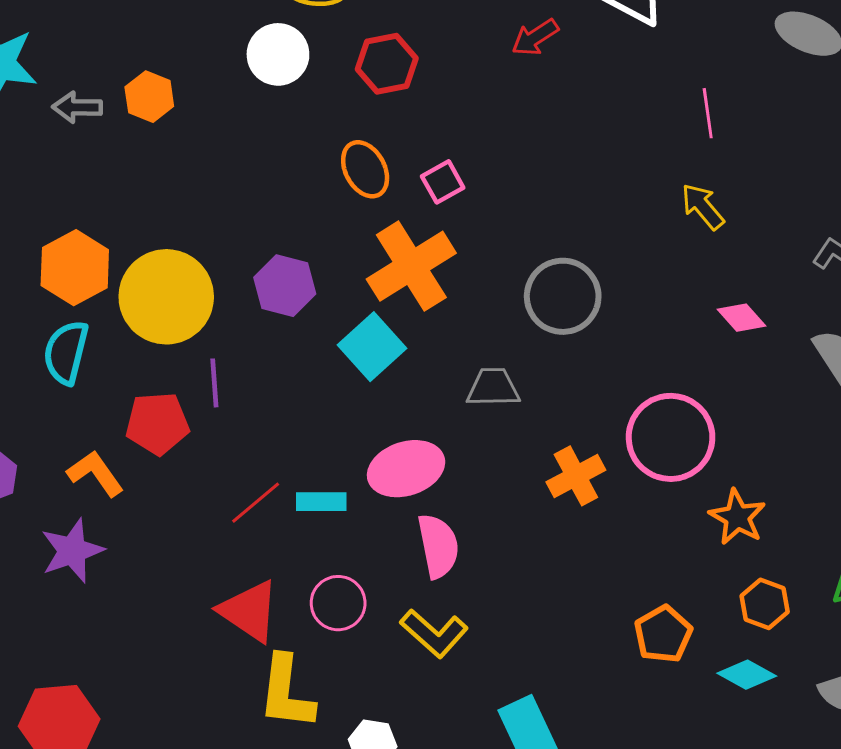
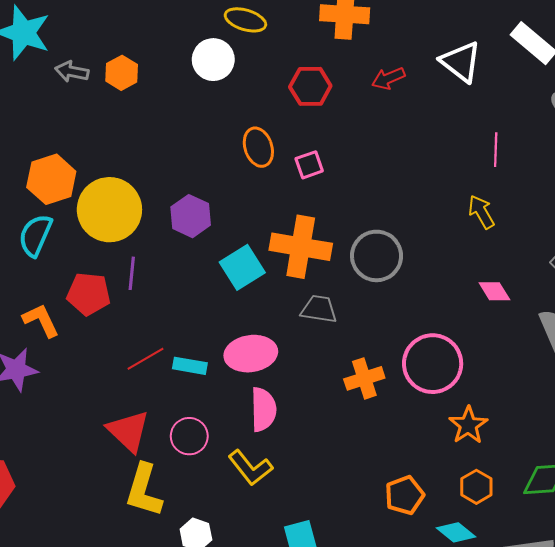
red hexagon: (387, 64) -> (310, 86), moved
orange cross: (411, 266) -> (301, 247), moved, turned 32

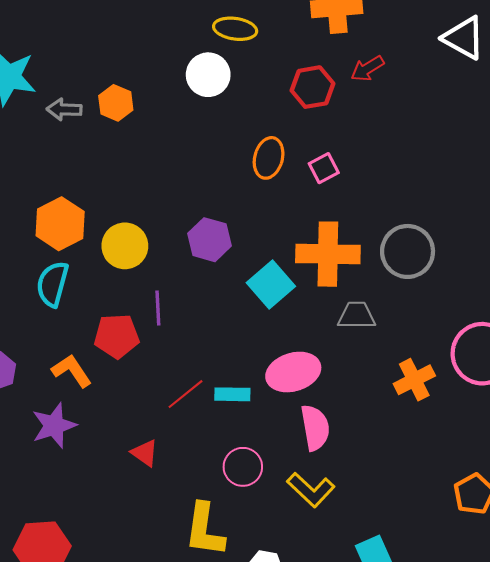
red arrow: (388, 78) -> (367, 69), moved
orange ellipse: (258, 147) -> (269, 158), turned 42
yellow circle: (109, 210) -> (125, 246), size x0.7
red triangle: (128, 431) -> (145, 453), moved, size x0.6

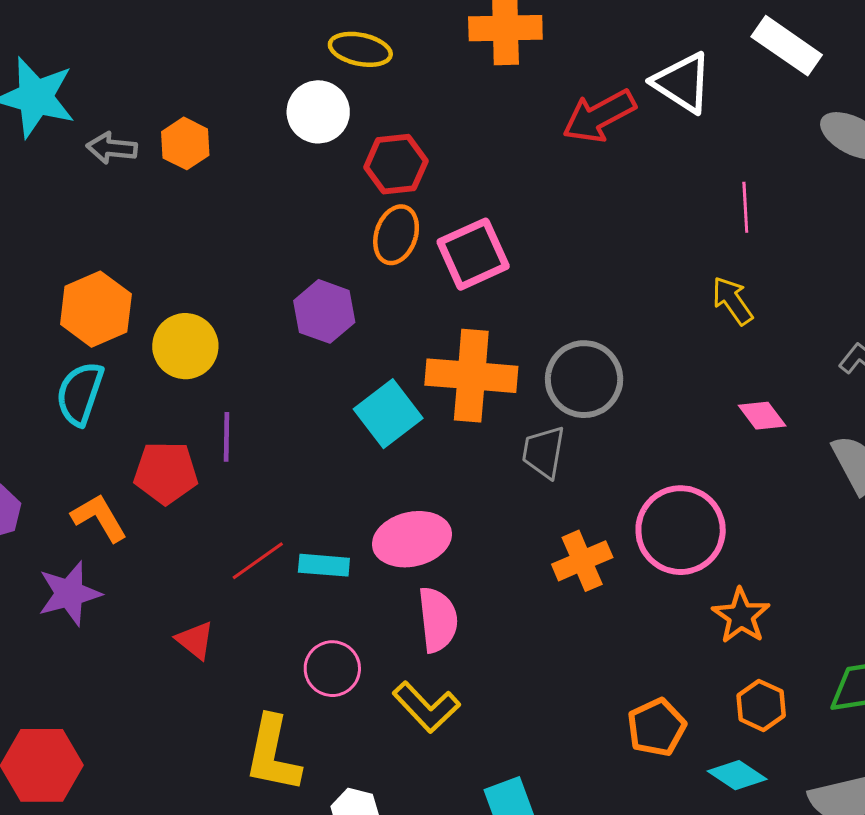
red arrow: (367, 69) -> (599, 116), moved, size x1.5
red hexagon: (313, 87) -> (396, 164), moved
pink square: (324, 168) -> (473, 254), size x1.6
purple hexagon: (210, 240) -> (324, 311), moved
gray trapezoid: (357, 315) -> (544, 452), moved, turned -84

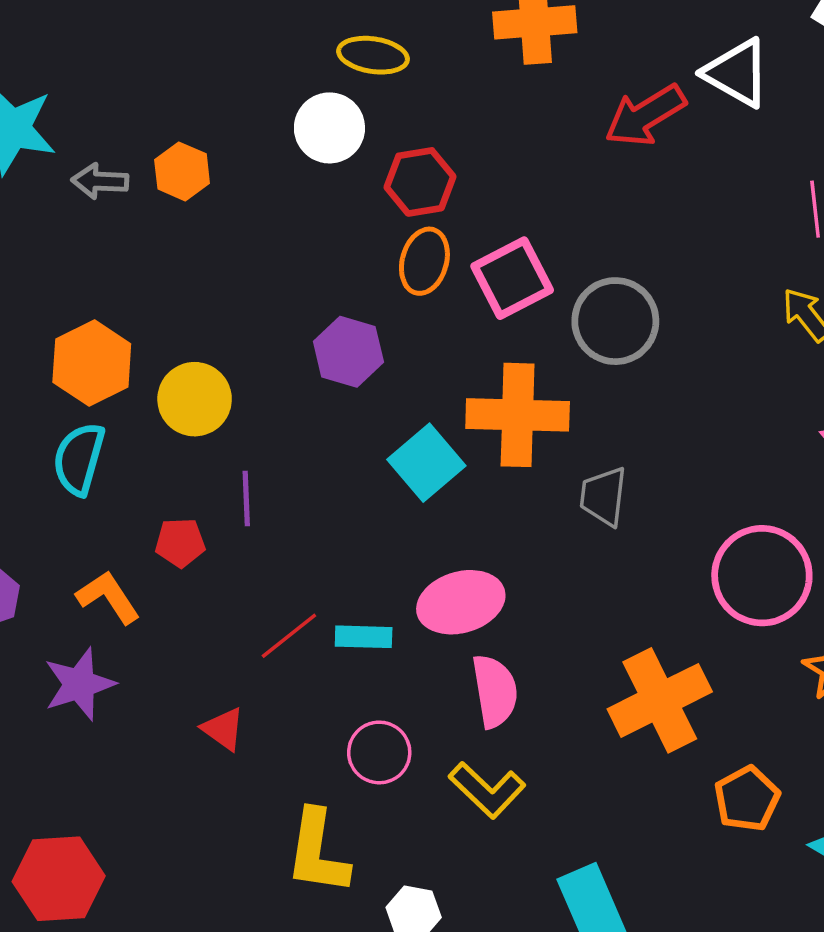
gray circle: (584, 379) -> (615, 321), moved
red pentagon: (166, 473) -> (180, 543), size x0.7
orange cross: (582, 561) -> (660, 700), moved, size x1.5

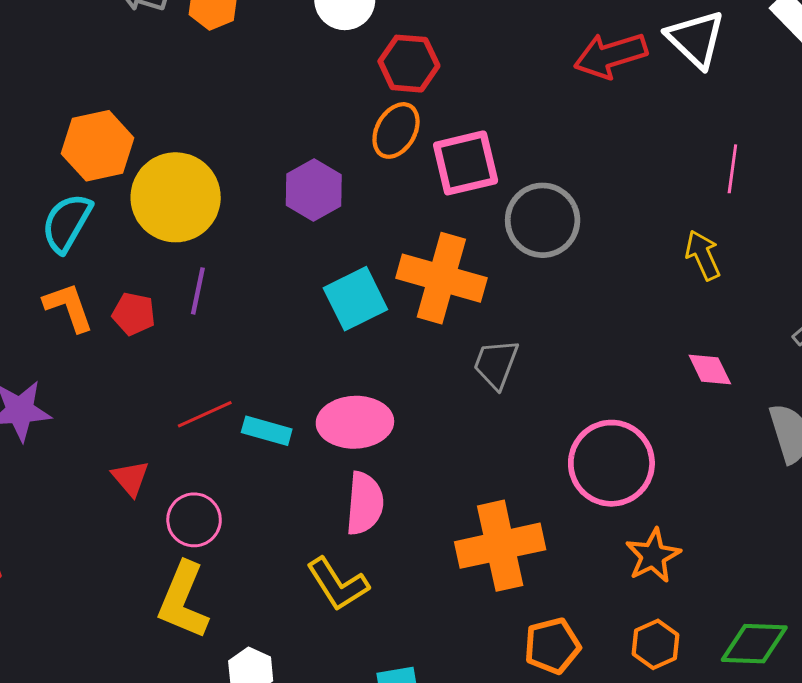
yellow circle: (195, 399) -> (176, 197), size x1.4
orange L-shape: (108, 597) -> (69, 307), moved
pink circle: (379, 752) -> (194, 520), moved

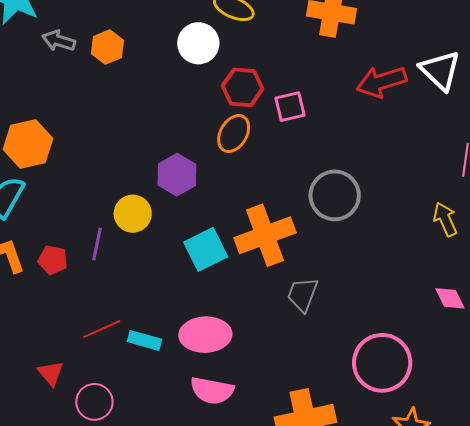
pink square: (466, 163) -> (290, 107), moved, size x0.7
yellow circle: (176, 197) -> (133, 214), moved, size x0.6
orange cross: (441, 278) -> (265, 235), turned -36
pink semicircle: (365, 503) -> (212, 391), turned 96

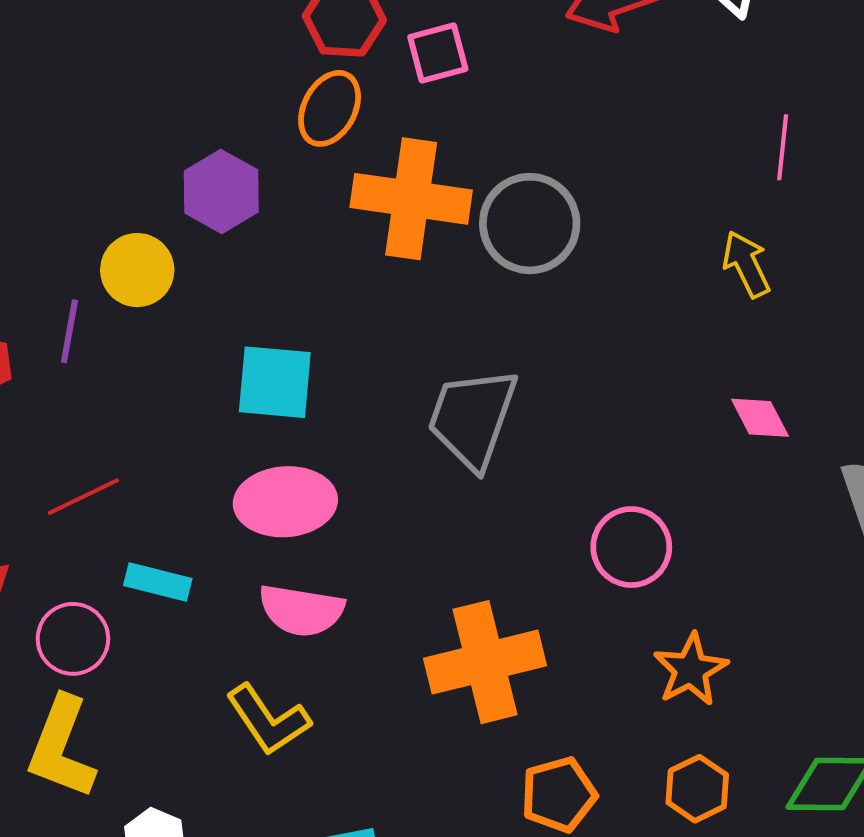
orange cross: (265, 235) -> (411, 199), moved, turned 30
cyan square: (206, 249) -> (275, 382), moved, turned 33
gray trapezoid: (303, 294) -> (472, 418), size x1.5
cyan rectangle: (145, 340) -> (158, 582), moved
pink circle: (382, 363) -> (631, 547), size x0.7

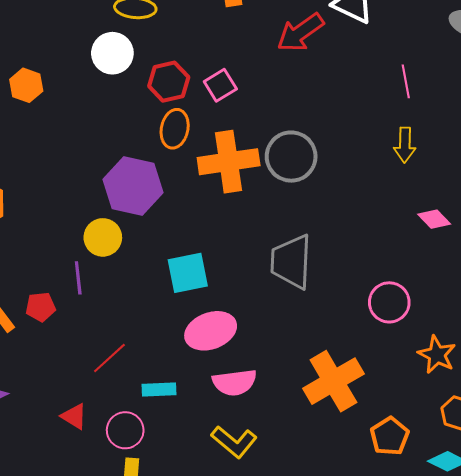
purple hexagon: (221, 191) -> (133, 186), size x1.4
yellow arrow: (746, 264) -> (405, 145), turned -136

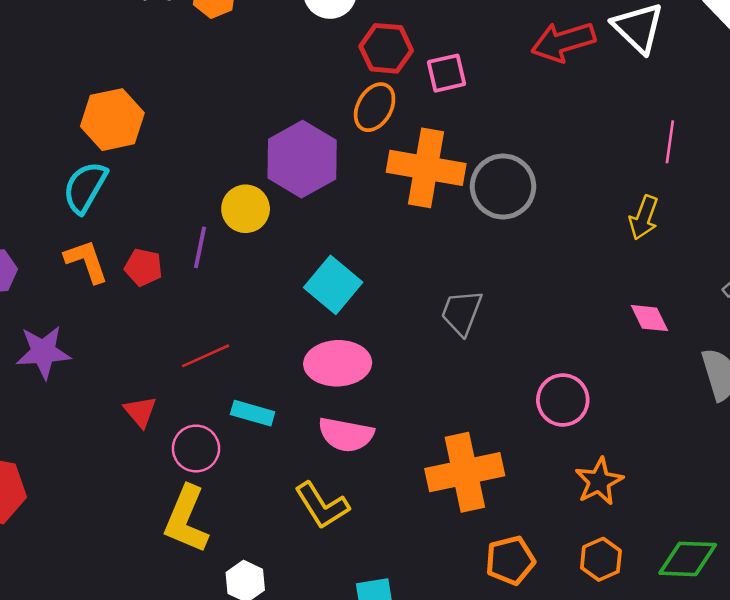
gray trapezoid: (291, 262) -> (462, 312), size x0.7
cyan square: (188, 273) -> (333, 285), turned 33

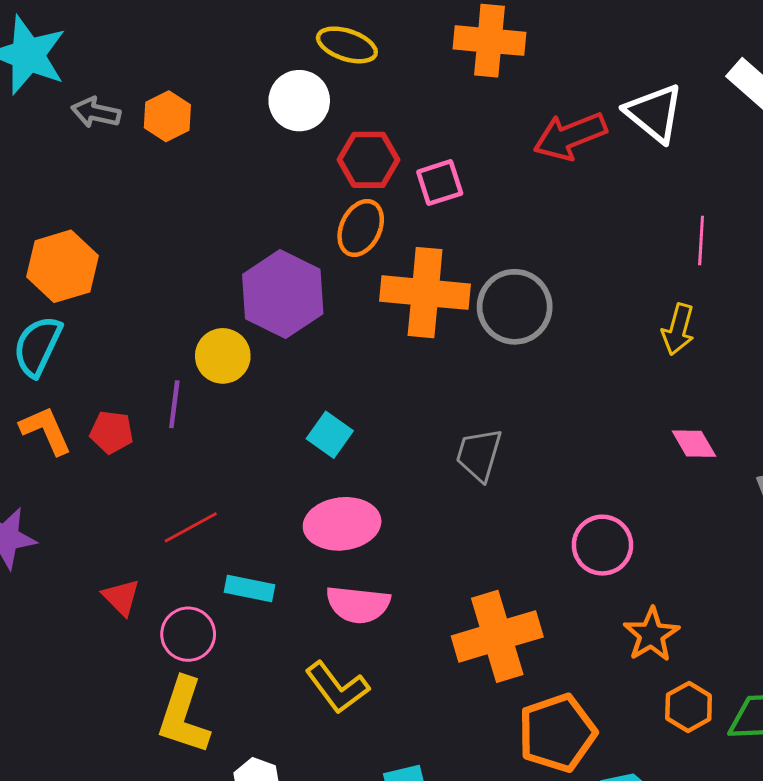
cyan square: (333, 285) -> (330, 435), size x0.7
orange hexagon: (601, 559) -> (689, 707), moved
orange pentagon: (510, 560) -> (557, 733), size x1.4

